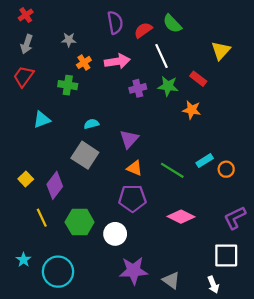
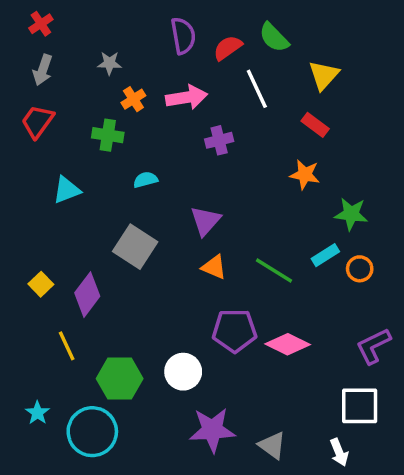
yellow triangle: (221, 51) -> (324, 75), moved
green star: (168, 86) -> (351, 214), moved
cyan semicircle: (91, 124) -> (145, 180), moved
purple pentagon: (132, 198) -> (235, 331), moved
green hexagon: (80, 222) -> (120, 379), moved

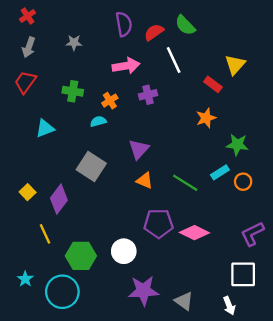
yellow triangle: (324, 75) -> (235, 65), moved
orange cross: (133, 99) -> (110, 101), moved
orange star: (305, 175) -> (206, 118), turned -30

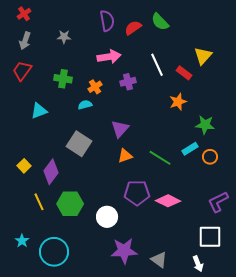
white line: (174, 60) -> (157, 65), moved
orange triangle: (145, 181) -> (125, 156), turned -42
green hexagon: (81, 256) -> (70, 204), moved

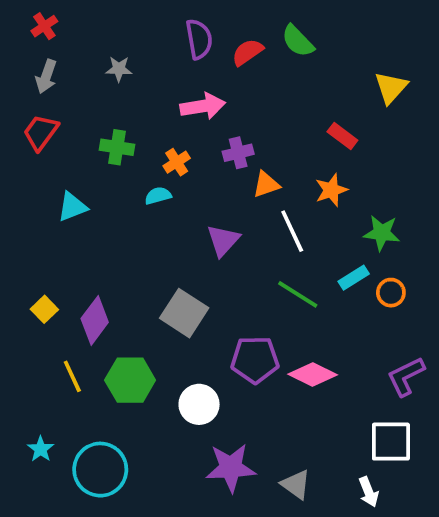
yellow triangle: (203, 56) -> (391, 88), moved
white line: (157, 65) -> (292, 231), moved
gray square: (79, 144) -> (184, 313), moved
orange triangle: (125, 156) -> (266, 184), moved

